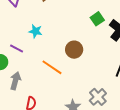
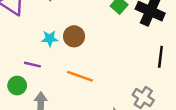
brown circle: (74, 50) -> (74, 36), moved

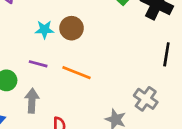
purple line: (32, 65) -> (38, 64), moved

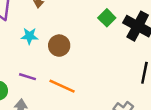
cyan star: (44, 30) -> (29, 36), moved

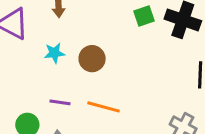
green square: (107, 18) -> (144, 16), turned 35

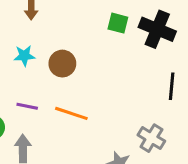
green square: (144, 16) -> (118, 23), turned 30

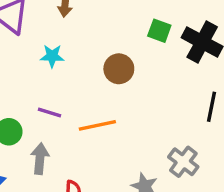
brown circle: (62, 64) -> (119, 69), moved
orange line: (71, 113) -> (97, 125), turned -36

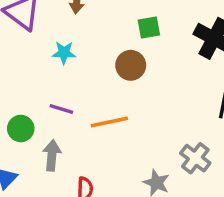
green square: (159, 31) -> (149, 27), moved, turned -30

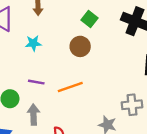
green square: (149, 27) -> (89, 19), turned -35
gray cross: (195, 158) -> (132, 105), turned -36

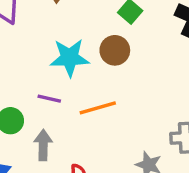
cyan star: (33, 43) -> (70, 58), moved, size x1.6

